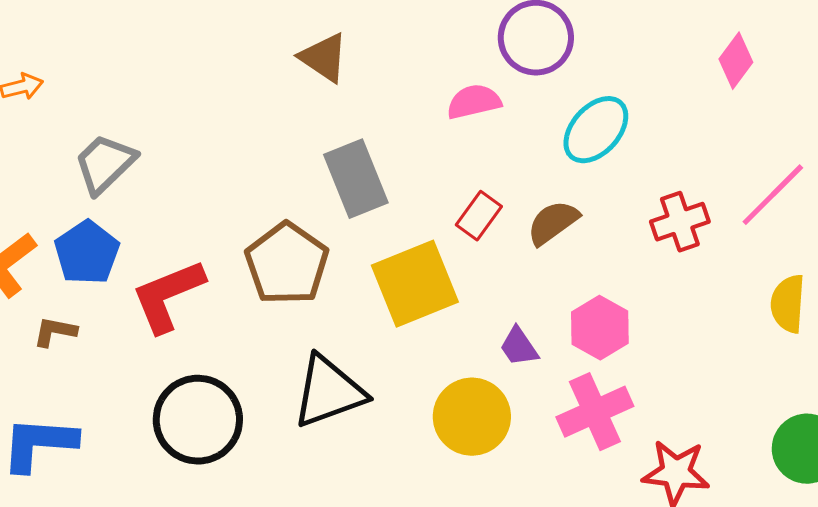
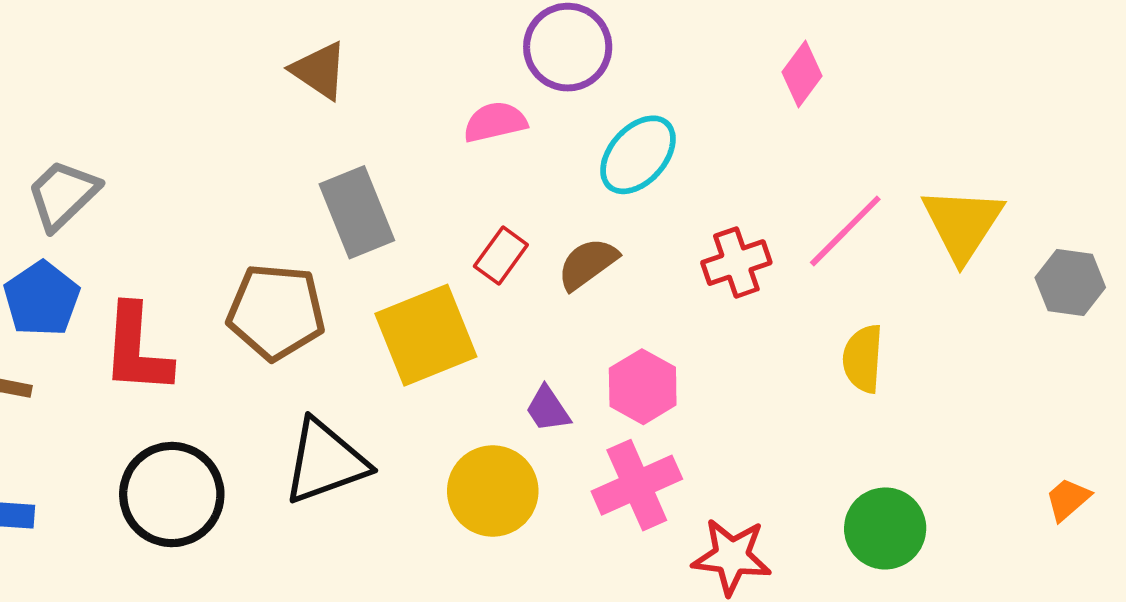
brown pentagon: (287, 264) -> (276, 312), turned -30
red L-shape: (168, 296) -> (137, 349), turned -64

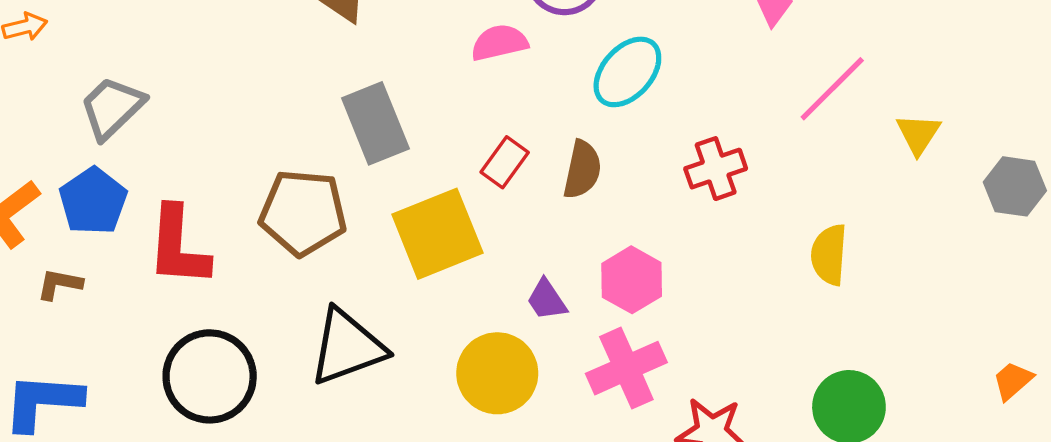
yellow triangle: (962, 224) -> (918, 134), size x0.6
pink line: (845, 231) -> (832, 89), moved
brown semicircle: (588, 264) -> (582, 170), turned 138

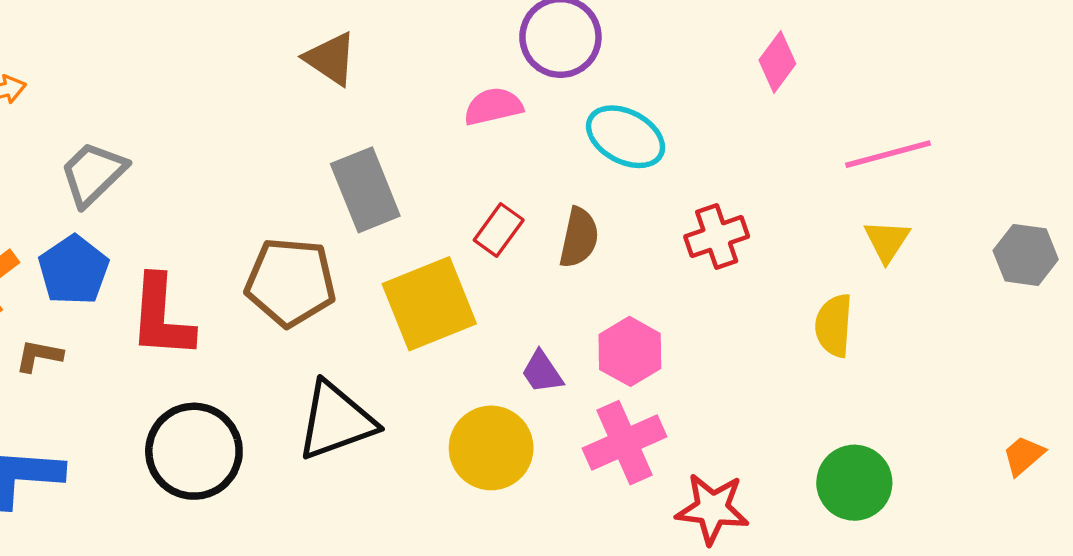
cyan ellipse: (627, 72) -> (626, 137), turned 76
pink line: (832, 89) -> (888, 154), moved, turned 30
yellow triangle: (918, 134) -> (887, 241), moved

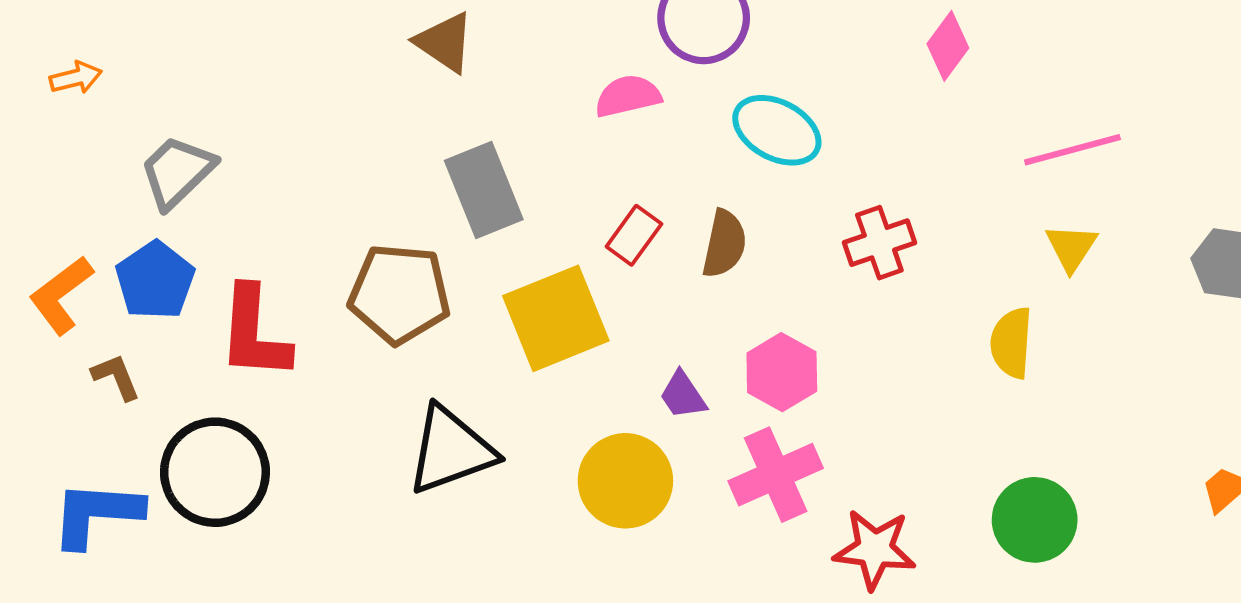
brown L-shape: (39, 356) -> (116, 377), turned 57
black circle: (194, 451) -> (215, 472), moved

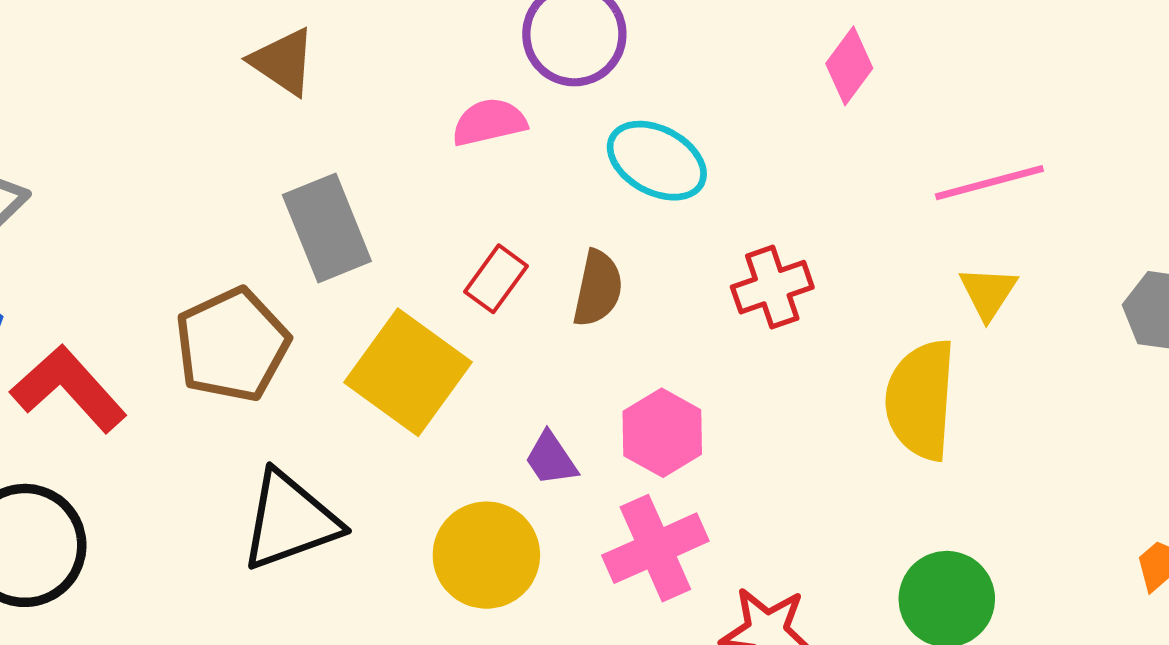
brown pentagon: (399, 294) -> (232, 345), turned -30
yellow square: (556, 318) -> (408, 372), turned -32
red L-shape: (254, 333) -> (69, 389), turned 134
yellow semicircle: (1011, 343) -> (921, 400), size x1.5

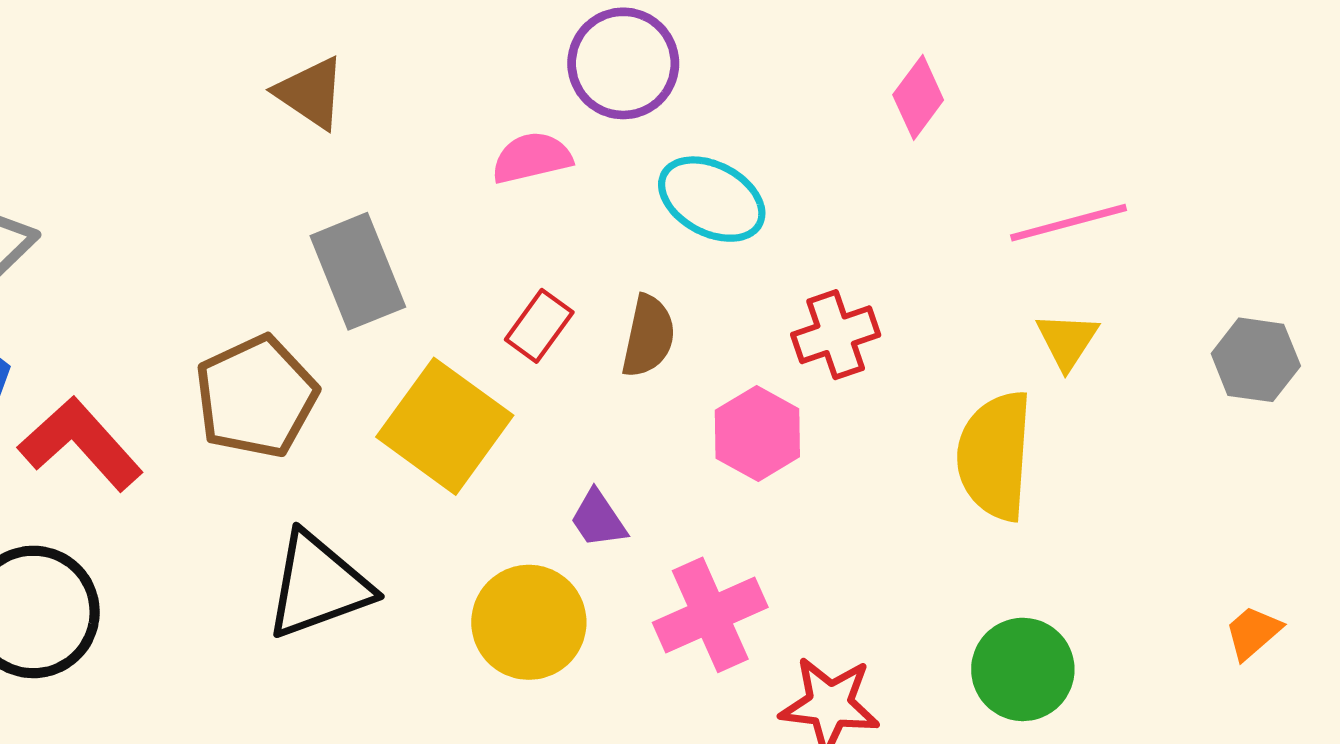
pink hexagon: (662, 433) -> (757, 434), moved

